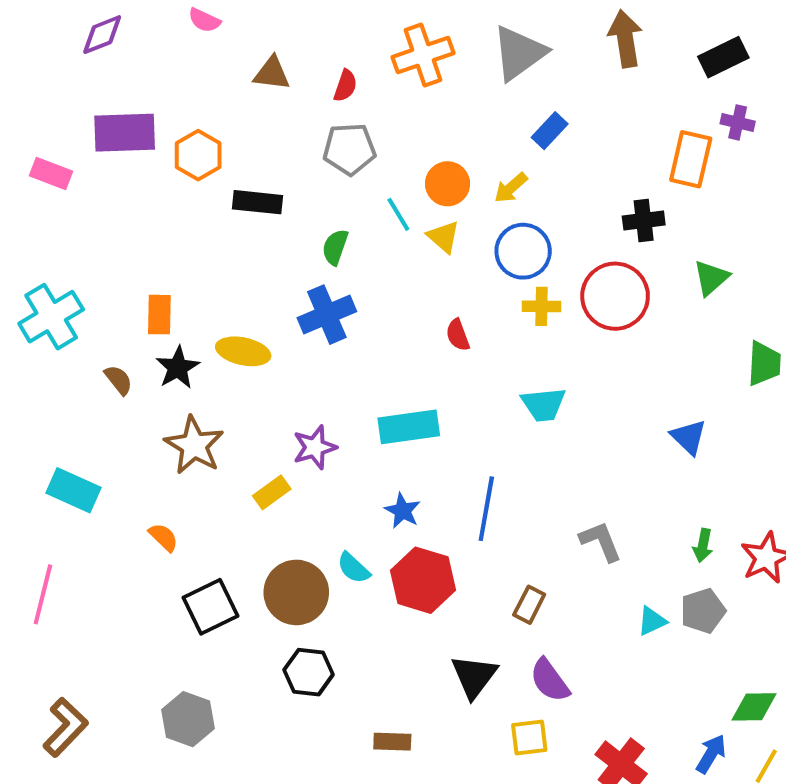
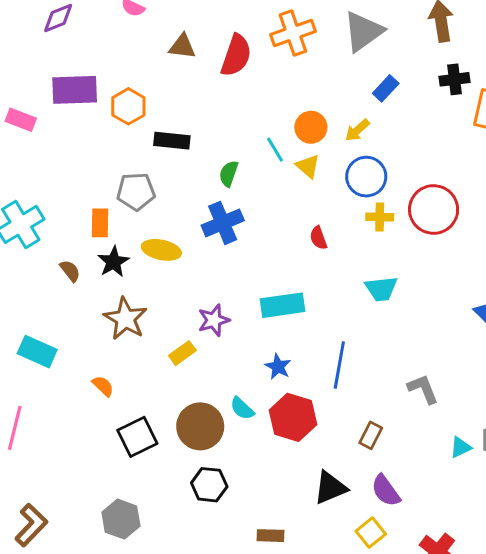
red semicircle: (345, 86) -> (236, 55), size x1.8
gray pentagon: (349, 149) -> (136, 192), moved
black cross: (644, 221) -> (454, 79), moved
black triangle: (474, 676) -> (330, 488), turned 30
yellow square: (529, 738) -> (371, 533), turned -32

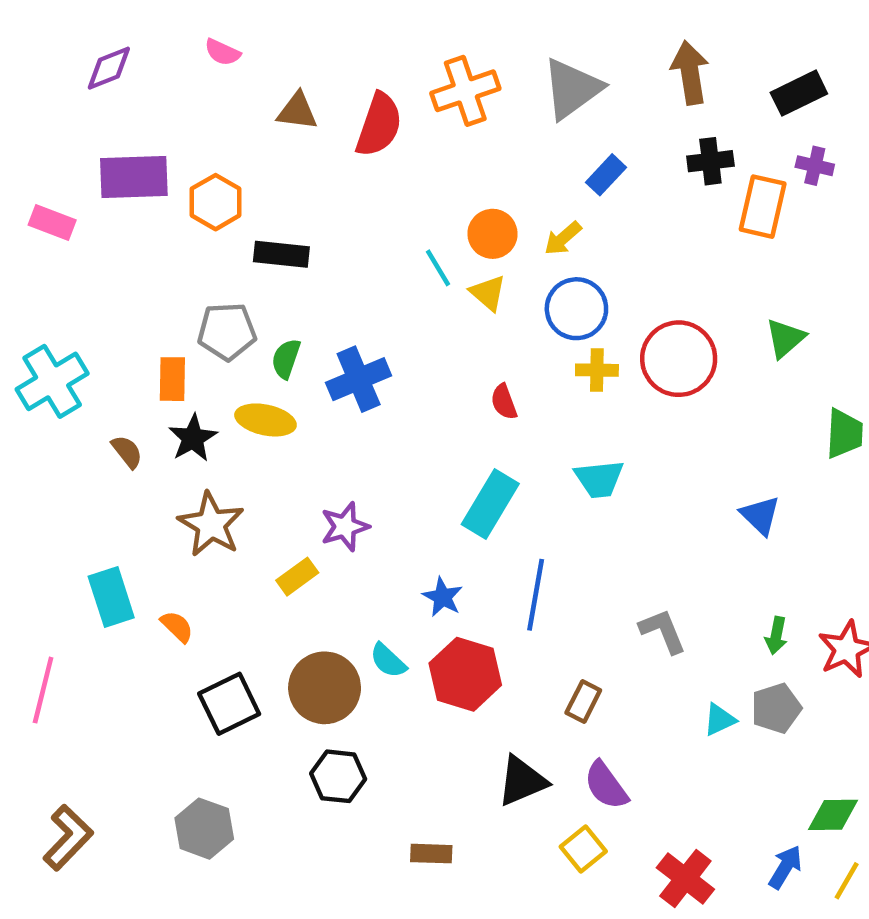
green semicircle: (229, 174) -> (286, 359), moved
cyan rectangle: (282, 305) -> (490, 504), moved, turned -51
cyan rectangle: (37, 352) -> (111, 597), moved, turned 48

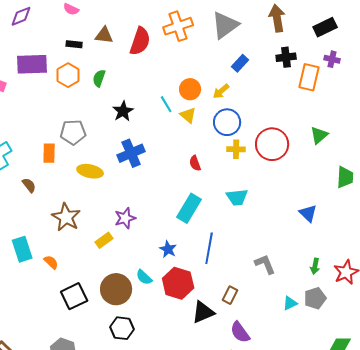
black rectangle: (281, 254) -> (74, 44), moved, size x0.7
green semicircle: (286, 359) -> (99, 78), moved
black star: (193, 438) -> (123, 111), moved
black triangle: (522, 781) -> (203, 312), moved

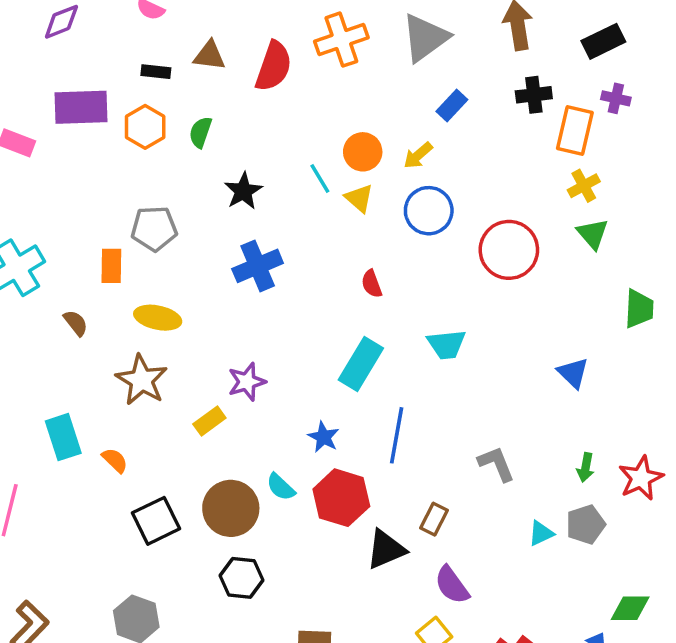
green triangle: (319, 135) -> (593, 234), turned -30
yellow cross: (236, 149) -> (584, 186), moved, turned -30
yellow ellipse: (90, 171) -> (158, 318), moved

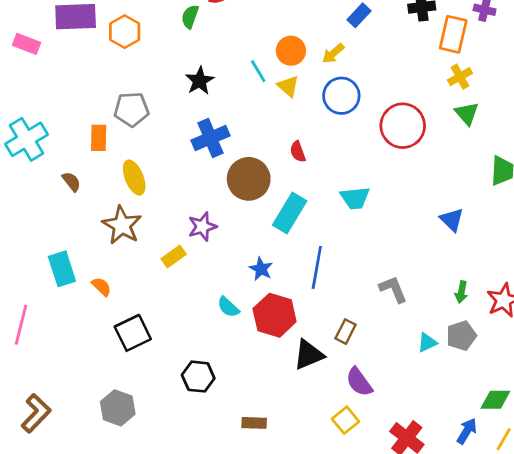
green semicircle: (200, 132) -> (190, 17), moved
yellow ellipse: (158, 318) -> (134, 178), turned 56
brown circle: (231, 508) -> (249, 179), moved

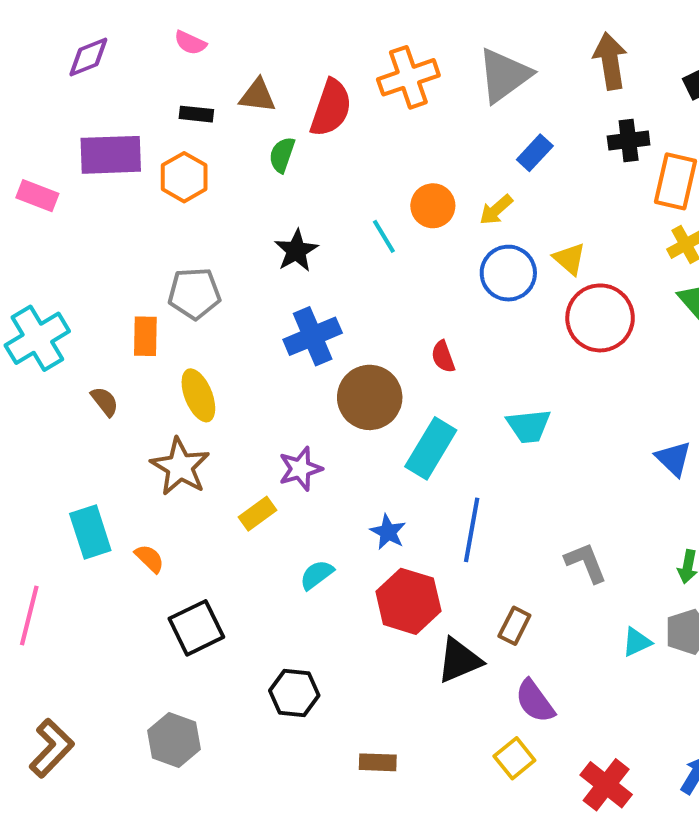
yellow triangle: (288, 86) -> (569, 259), moved
cyan semicircle: (228, 307) -> (317, 575), moved, turned 100

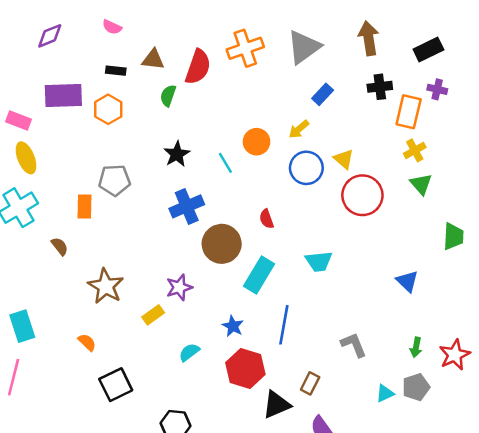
orange circle: (433, 206) -> (257, 142), moved
cyan line: (384, 236) -> (225, 163), moved
yellow ellipse: (198, 395) -> (26, 158), moved
cyan rectangle: (90, 532) -> (22, 326), moved

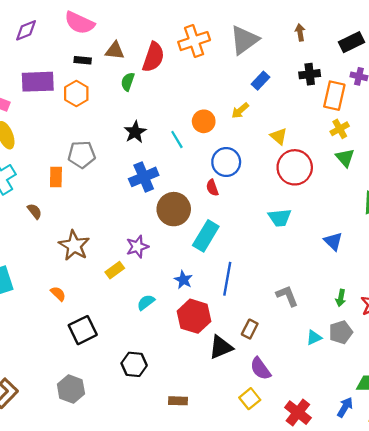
pink semicircle: (112, 27) -> (79, 23), size x1.8
brown arrow: (369, 38) -> (300, 32), size x0.6
blue circle: (306, 168) -> (226, 162), moved
cyan trapezoid: (319, 261) -> (280, 218), moved

